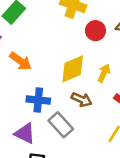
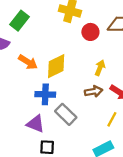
yellow diamond: (73, 69) -> (56, 66), moved
brown arrow: (82, 100) -> (94, 91), moved, turned -30

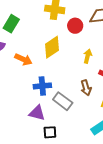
yellow diamond: (56, 66) -> (52, 47), moved
brown arrow: (94, 91) -> (86, 88), moved, turned 91

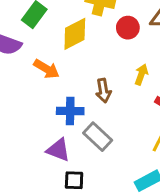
yellow diamond: (52, 47) -> (75, 34), moved
brown arrow: (86, 88) -> (103, 91), moved

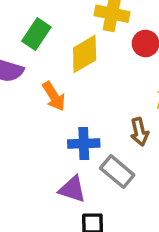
orange arrow: (47, 69) -> (54, 96), turned 30
brown arrow: (103, 91) -> (140, 132), moved

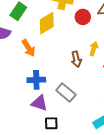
brown arrow: (140, 132) -> (76, 59), moved
blue cross: (84, 143) -> (36, 80), moved

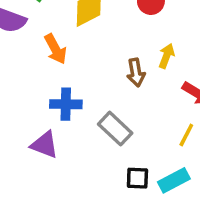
purple triangle: (39, 103) -> (45, 145), moved
black square: (51, 123) -> (137, 178), moved

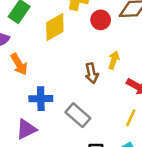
orange arrow: (55, 49) -> (19, 64), moved
purple triangle: (45, 145) -> (26, 129), turned -45

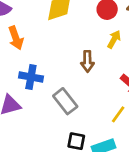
yellow arrow: (114, 60) -> (114, 39), moved

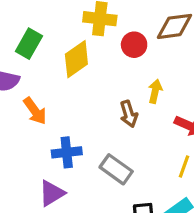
yellow arrow: (114, 39) -> (155, 91), moved

